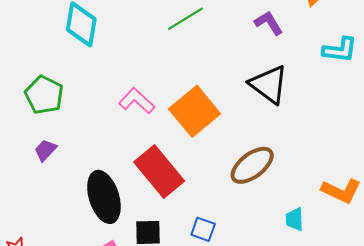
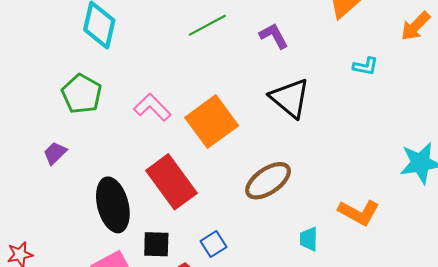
purple L-shape: (269, 23) -> (274, 36), moved
cyan L-shape: (340, 50) -> (365, 66), size x0.7
green pentagon: (44, 95) -> (82, 94), moved
blue square: (203, 229) -> (214, 244), turned 35

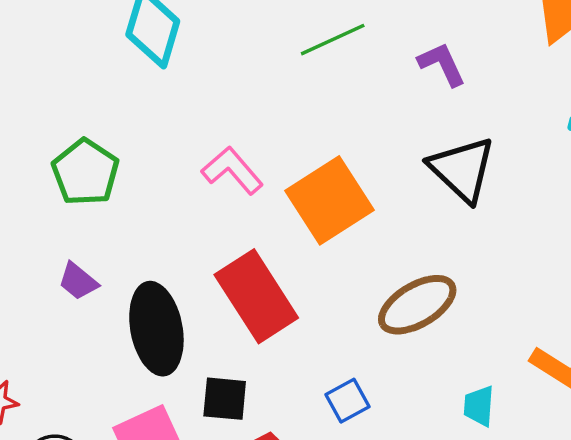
green pentagon: (82, 94) -> (85, 172), moved
purple trapezoid: (55, 153) -> (78, 281), moved, turned -100
blue square: (214, 244) -> (347, 401), moved

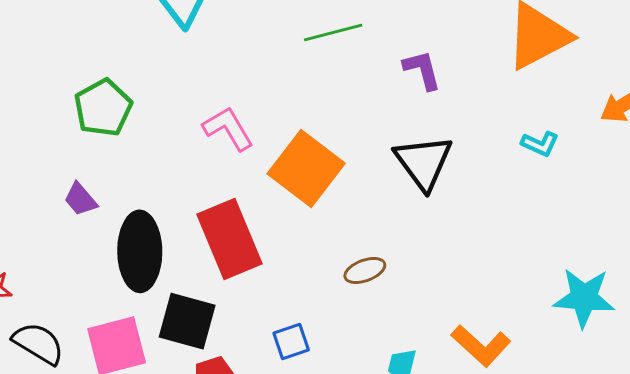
orange square: (329, 200) -> (306, 169), turned -30
brown ellipse: (417, 305) -> (365, 270), size x0.6
black square: (225, 399) -> (187, 321), size x1.4

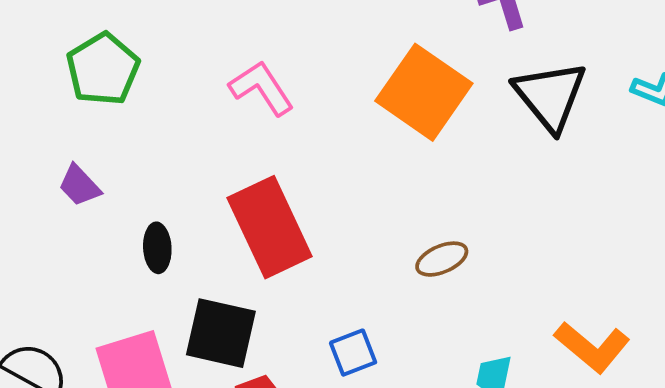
black triangle: (424, 162) -> (550, 96), moved
orange square: (306, 169) -> (424, 92), moved
black ellipse: (140, 251) -> (157, 248), size x0.5

